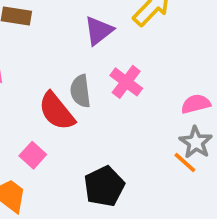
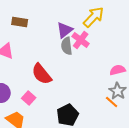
pink cross: (126, 82) -> (81, 40), moved
gray semicircle: (80, 91) -> (67, 46), moved

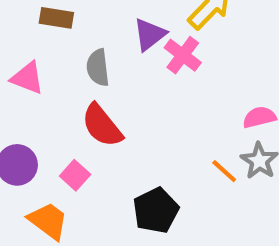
gray semicircle: (67, 46) -> (98, 68), moved
orange line: (112, 102) -> (224, 171), moved

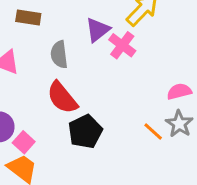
pink square: (75, 175) -> (24, 142), moved
black pentagon: (156, 210) -> (85, 131), moved

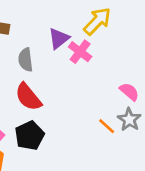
pink semicircle: (179, 91) -> (129, 92), turned 54
black pentagon: (85, 131) -> (30, 135), moved

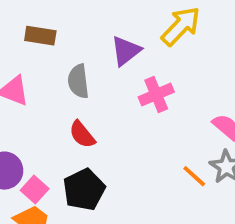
pink cross: (80, 52) -> (156, 95), moved, turned 30
red semicircle: (28, 97) -> (82, 134), size x0.7

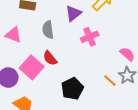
pink square: (35, 190) -> (32, 67), moved, size x1.6
black pentagon: (84, 190) -> (72, 89), moved

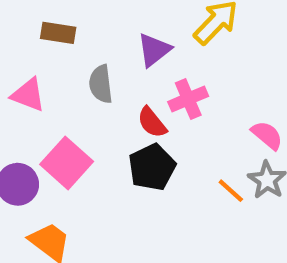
red semicircle: (50, 58) -> (152, 122), moved
black pentagon: (72, 89) -> (152, 167), moved

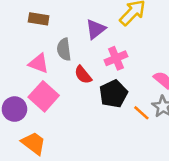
pink triangle: (28, 95) -> (39, 63), moved
red semicircle: (152, 122) -> (83, 75), moved
black pentagon: (152, 167) -> (113, 94), moved

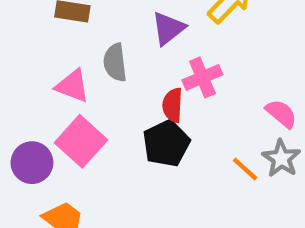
red semicircle: (83, 75) -> (173, 105), moved, turned 42
black pentagon: (113, 94) -> (166, 143), moved

